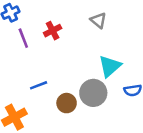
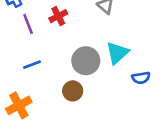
blue line: (39, 85) -> (32, 65), moved
gray circle: (93, 93) -> (86, 61), moved

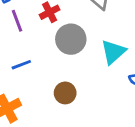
gray circle: (86, 61) -> (71, 39), moved

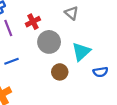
brown circle: (65, 93) -> (60, 72), moved

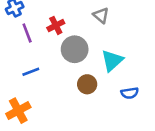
blue semicircle: (100, 72) -> (130, 93), moved

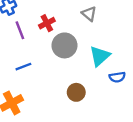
brown circle: (87, 84) -> (76, 92), moved
blue semicircle: (130, 93) -> (117, 77), moved

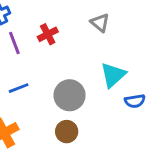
gray circle: (64, 45) -> (70, 95), moved
brown circle: (76, 92) -> (67, 132), moved

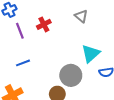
gray circle: (70, 95) -> (71, 75), moved

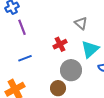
gray triangle: (81, 16) -> (81, 23), moved
red cross: (44, 24) -> (60, 44), moved

